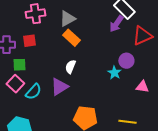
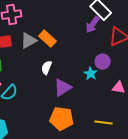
gray triangle: (67, 19) -> (29, 41), moved
purple triangle: (59, 87) -> (63, 88), moved

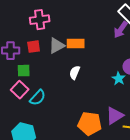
orange rectangle: (48, 39) -> (76, 44), turned -42
purple triangle: (63, 88) -> (115, 116), moved

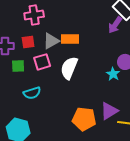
white semicircle: (75, 73) -> (69, 68), size x1.6
pink square: (20, 90) -> (42, 62), moved, turned 30
cyan semicircle: (38, 98) -> (32, 93), turned 30

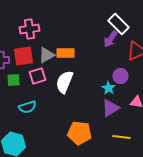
red square: (28, 42) -> (24, 56), size x1.5
purple triangle: (109, 111) -> (110, 108), moved

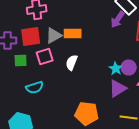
purple circle: (120, 76) -> (129, 68), moved
white semicircle: (64, 82) -> (72, 62), size x0.7

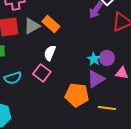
orange rectangle: (73, 34) -> (51, 24), turned 42
pink square: (45, 56) -> (42, 73), moved, turned -36
orange pentagon: (87, 114) -> (77, 95), moved

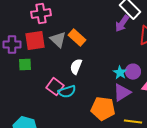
gray triangle: (32, 26) -> (58, 40), turned -48
pink square: (42, 73) -> (55, 87), moved
cyan semicircle: (13, 78) -> (67, 92), moved

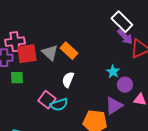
pink cross: (41, 14) -> (15, 42), moved
purple arrow: (122, 24) -> (125, 37), moved, turned -78
cyan star: (120, 73) -> (113, 72), moved

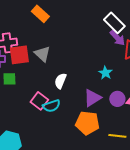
orange rectangle: (69, 51) -> (40, 14), moved
purple circle: (125, 85) -> (117, 99), moved
purple triangle: (114, 106) -> (92, 98), moved

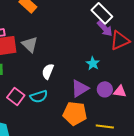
pink square: (39, 101) -> (16, 96), moved

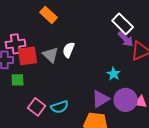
white semicircle: (48, 71) -> (69, 50), moved
purple circle: (105, 89) -> (126, 100), size x1.5

